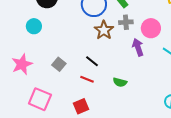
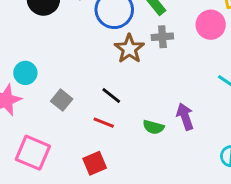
cyan circle: (34, 26) -> (25, 73), moved
pink circle: (151, 28) -> (211, 25), moved
purple arrow: (138, 47) -> (185, 117), moved

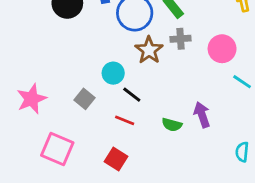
pink circle: (211, 25) -> (222, 49), moved
cyan circle: (25, 73) -> (113, 73), moved
red square: (95, 163) -> (116, 159), turned -35

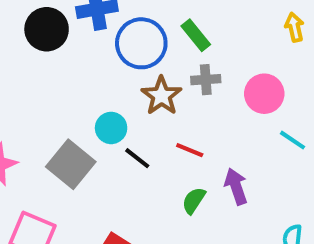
gray square: (85, 99) -> (71, 164), size x1.6
red line: (125, 120) -> (190, 150), moved
green semicircle: (172, 125) -> (194, 201), turned 108

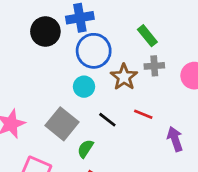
blue circle: (141, 43) -> (94, 51), moved
cyan circle: (111, 128) -> (84, 87), moved
green semicircle: (194, 201) -> (85, 149), moved

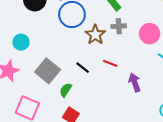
cyan circle: (84, 87) -> (21, 42), moved

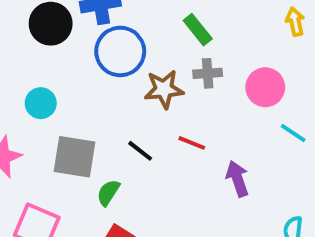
brown star: (95, 35) -> (164, 89), turned 30
cyan circle: (21, 42) -> (41, 103), moved
gray square: (48, 71) -> (74, 157), turned -30

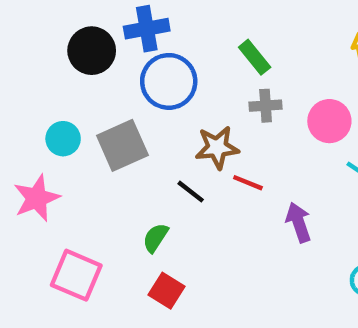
brown star: (164, 89) -> (217, 147), moved
cyan circle: (41, 103) -> (63, 139), moved
gray square: (74, 157) -> (122, 145), moved, turned -33

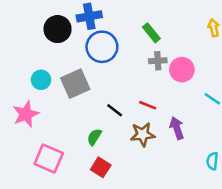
pink circle: (329, 121) -> (182, 70), moved
brown star: (217, 147) -> (143, 134), moved

